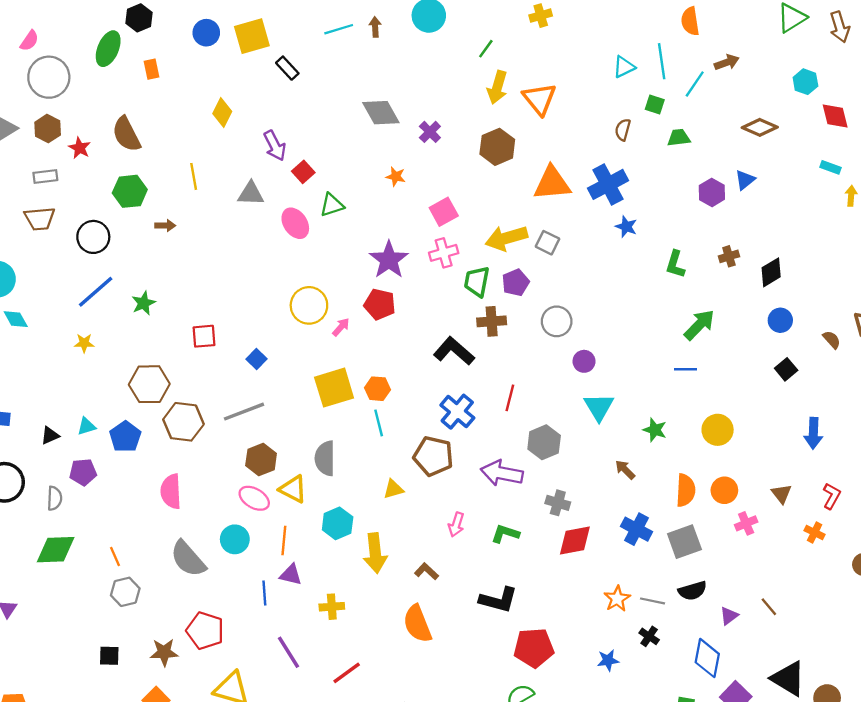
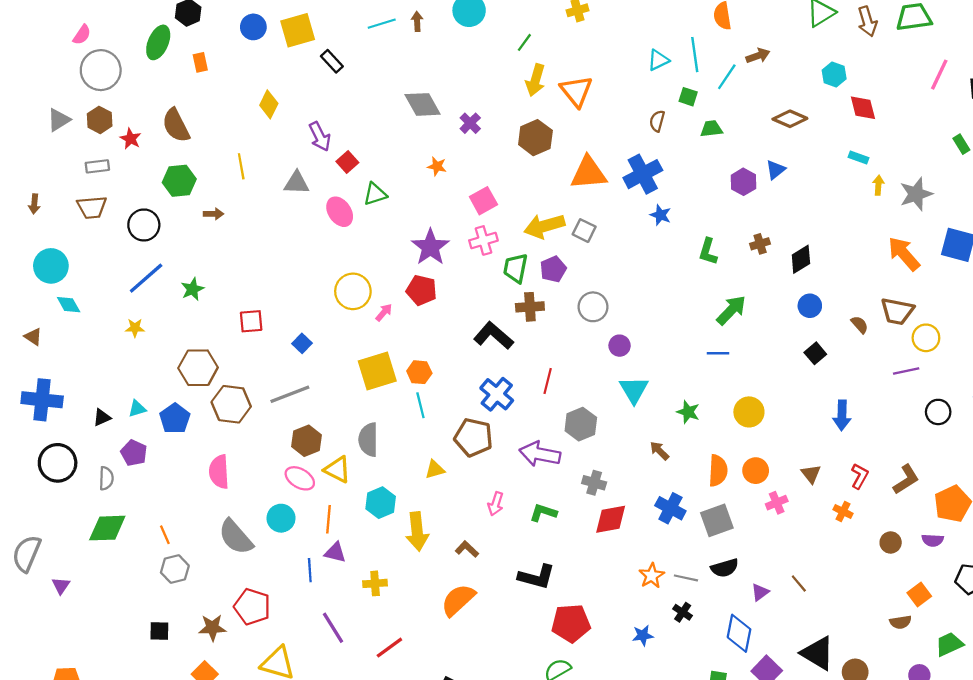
purple pentagon: (83, 472) -> (134, 453), turned 30
orange semicircle: (417, 624) -> (458, 600), turned 69

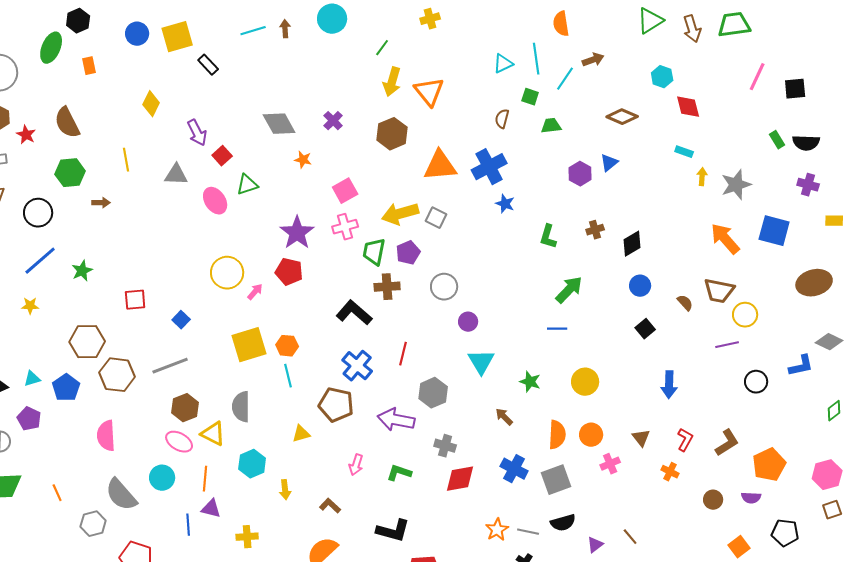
gray diamond: (423, 104) -> (279, 124), moved
yellow arrow: (417, 531) -> (285, 490), size x0.6
gray hexagon: (175, 569) -> (93, 524), moved

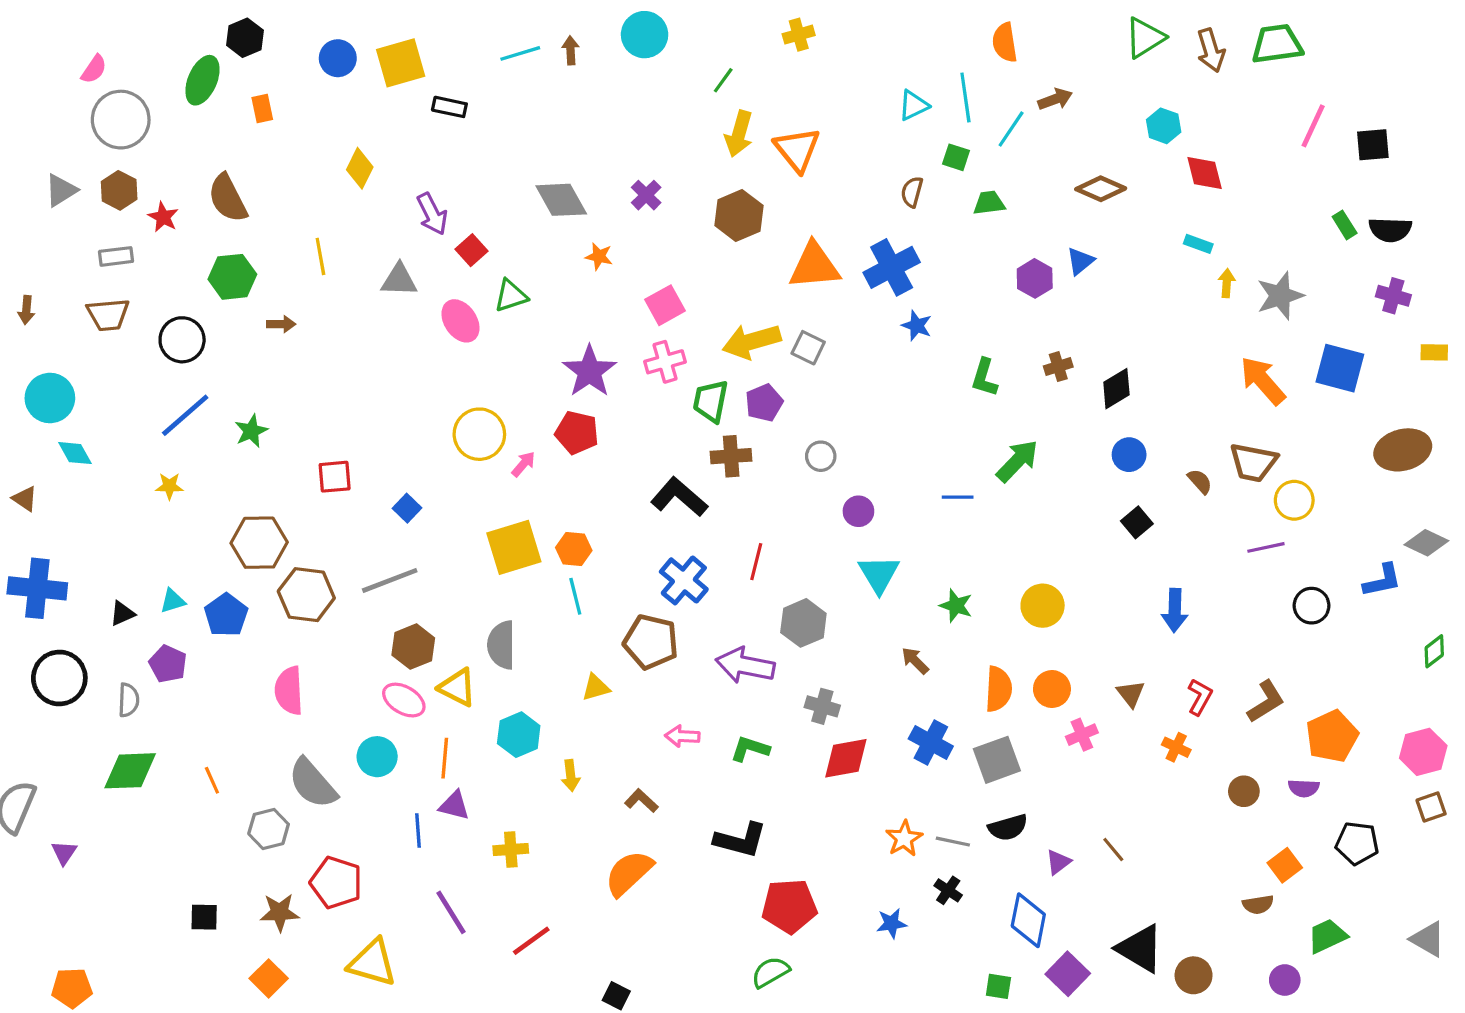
black rectangle: (208, 65) -> (449, 107), turned -35
gray circle: (444, 287) -> (821, 456), size x0.7
blue line: (557, 329) -> (958, 497), moved
pink arrow: (356, 465) -> (682, 736), turned 75

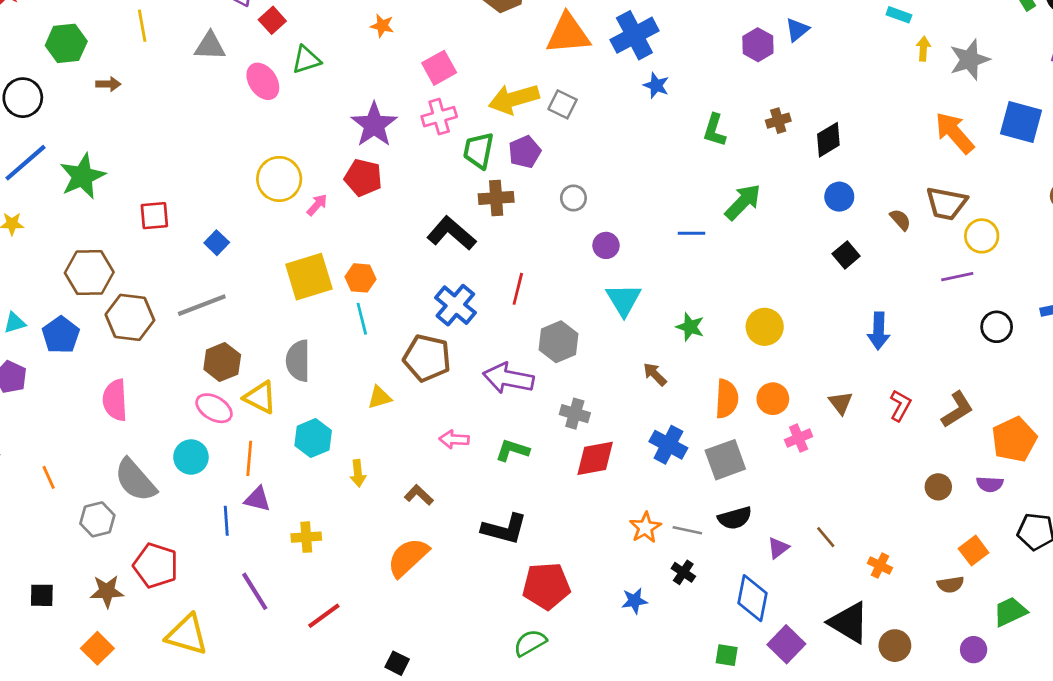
green star: (251, 431) -> (82, 176), size x1.6
orange cross: (1176, 747) -> (880, 566), moved

